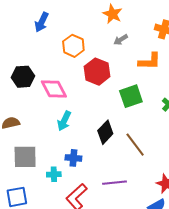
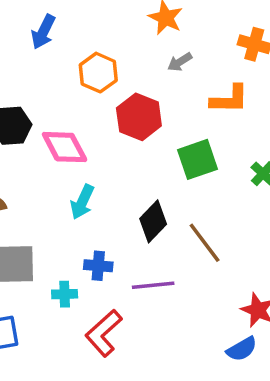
purple line: (115, 183) -> (153, 285), moved

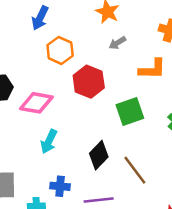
blue arrow: (43, 32) -> (40, 18), moved
pink diamond: (65, 147) -> (36, 103), turned -52

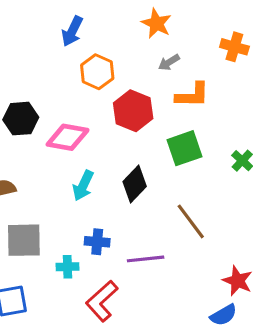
orange L-shape: (152, 69) -> (192, 95), moved
black diamond: (99, 155) -> (135, 184), moved

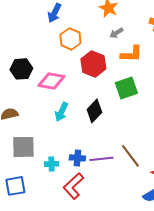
brown line: (191, 221) -> (130, 156), moved
blue cross: (97, 242) -> (77, 158), moved

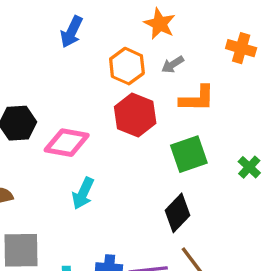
orange hexagon: (70, 39) -> (127, 66), moved
black diamond: (94, 111) -> (178, 213), moved

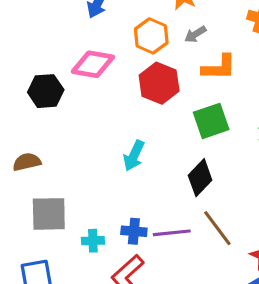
pink diamond: (67, 143) -> (93, 64), moved
cyan arrow: (83, 193) -> (134, 156), moved

